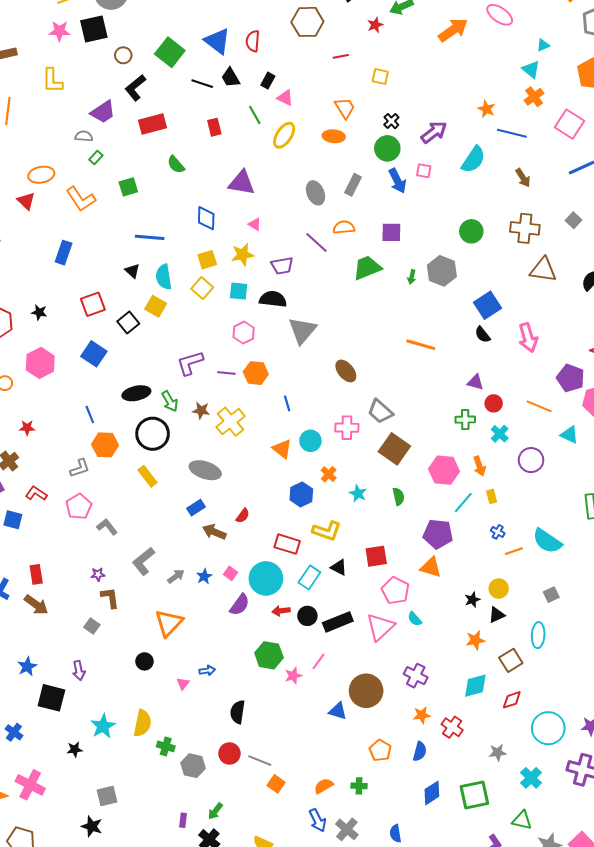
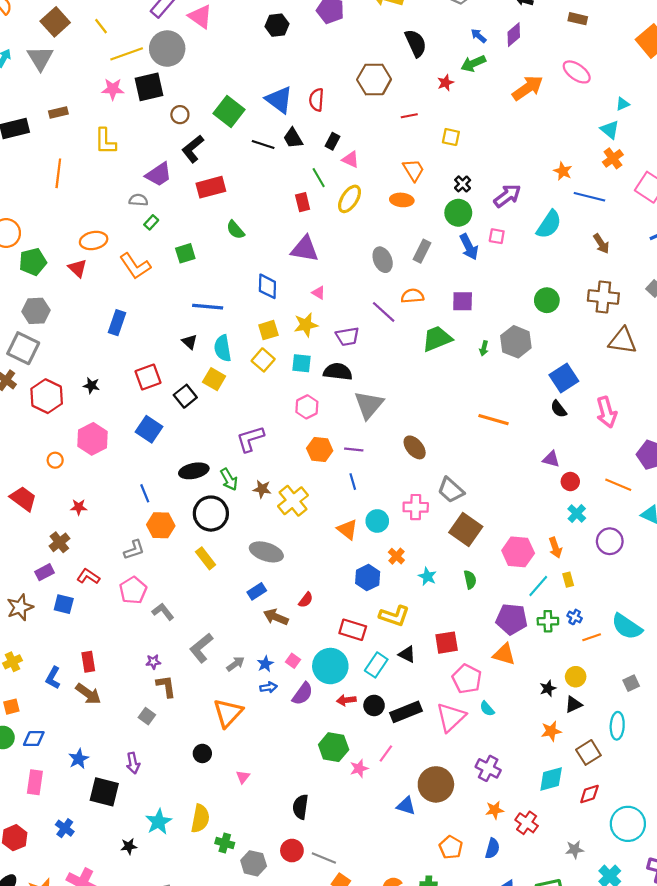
red rectangle: (214, 127) -> (303, 202), moved
purple line: (226, 373) -> (354, 450), moved
green cross: (465, 420) -> (548, 621), moved
blue arrow: (207, 671) -> (268, 687), moved

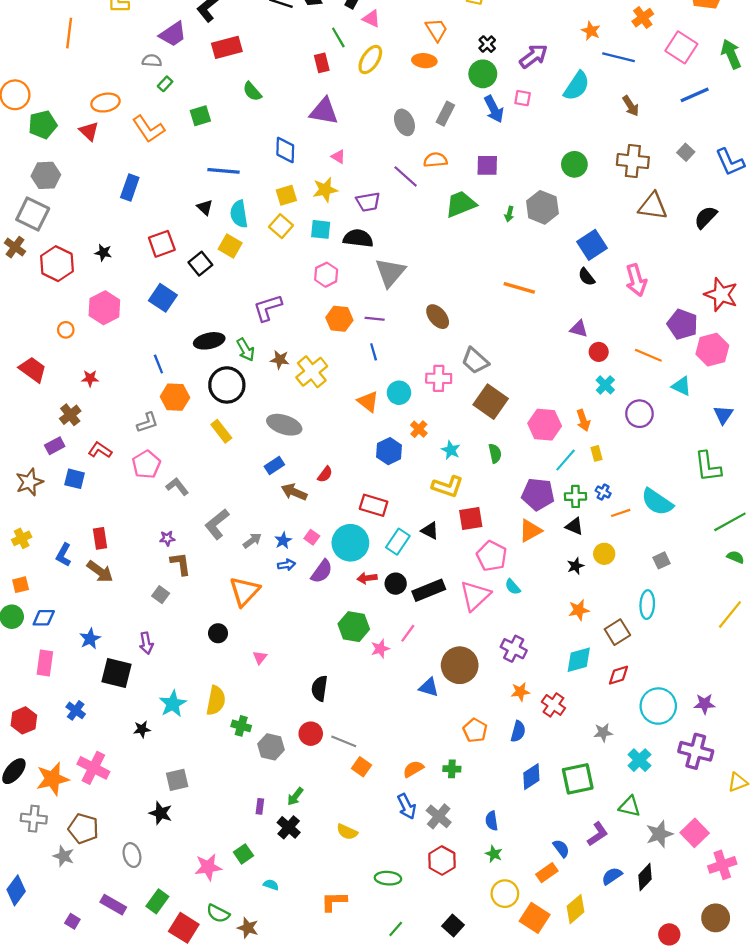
yellow L-shape: (394, 616) -> (448, 486), moved
orange triangle: (504, 654) -> (530, 531), turned -45
black triangle: (573, 704) -> (574, 526), moved, turned 48

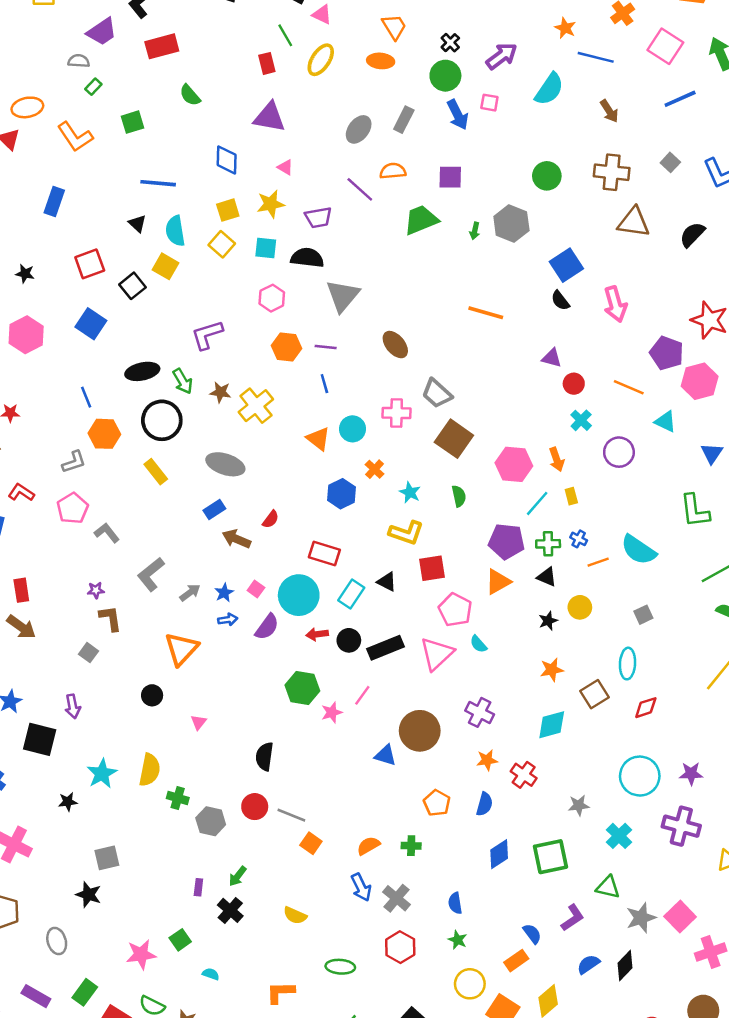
gray ellipse: (404, 122) -> (359, 129), turned 60
red diamond: (619, 675) -> (646, 708), moved

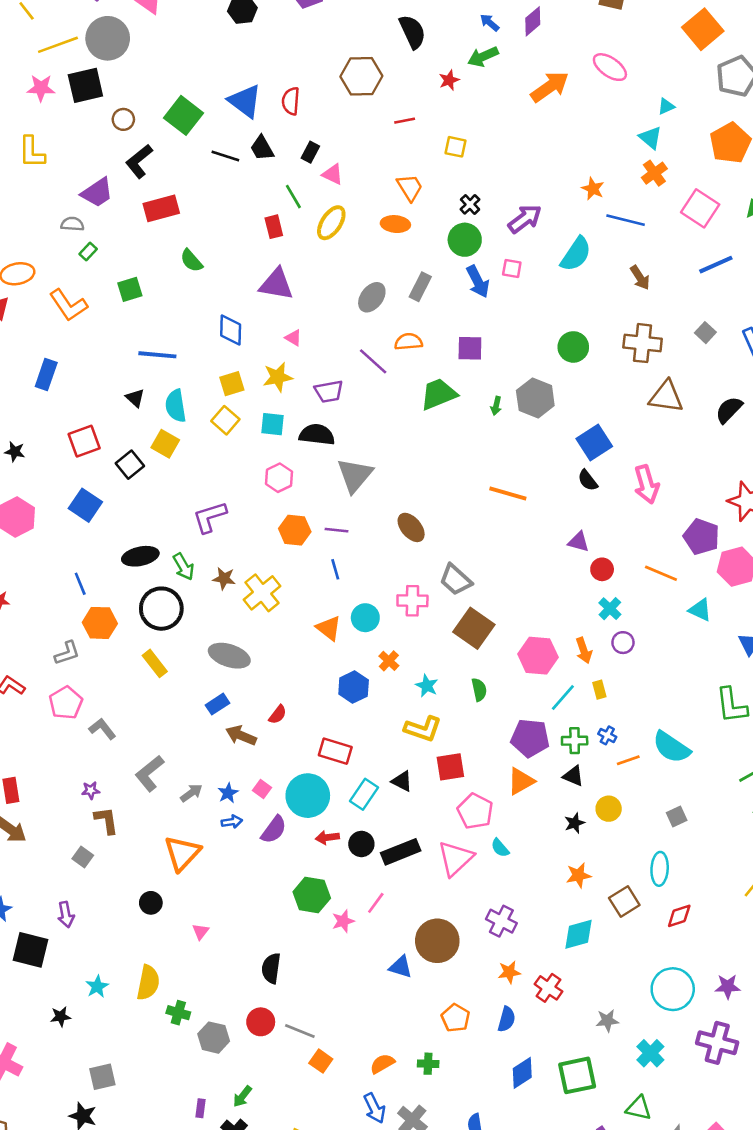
purple circle: (619, 452) -> (623, 643), moved, size x0.7
cyan star: (102, 774) -> (97, 987), size x0.7

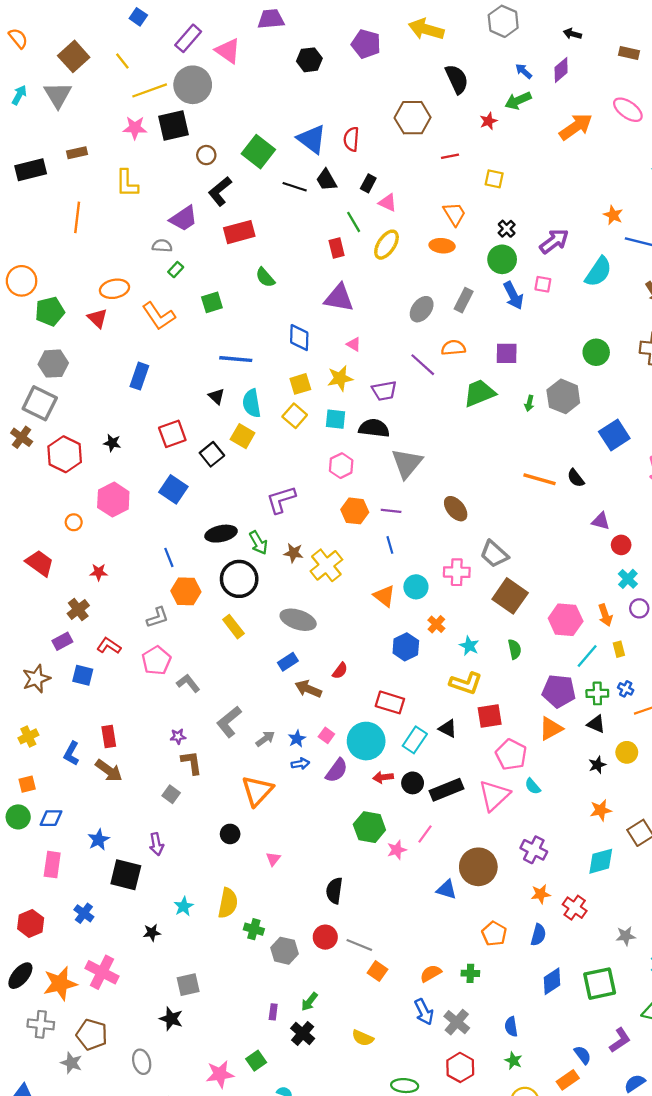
black semicircle: (588, 480) -> (576, 478), moved

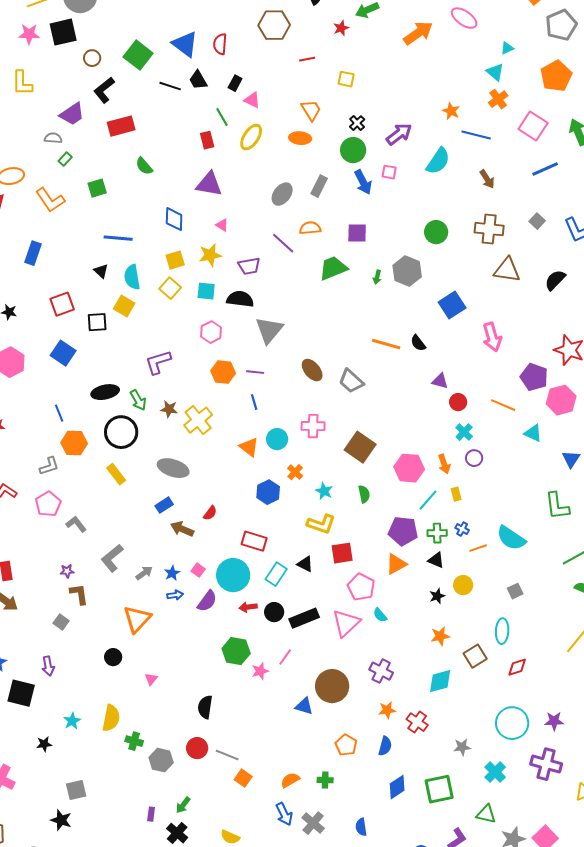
black square: (212, 454) -> (97, 322), turned 35
gray trapezoid: (494, 554) -> (351, 381), moved

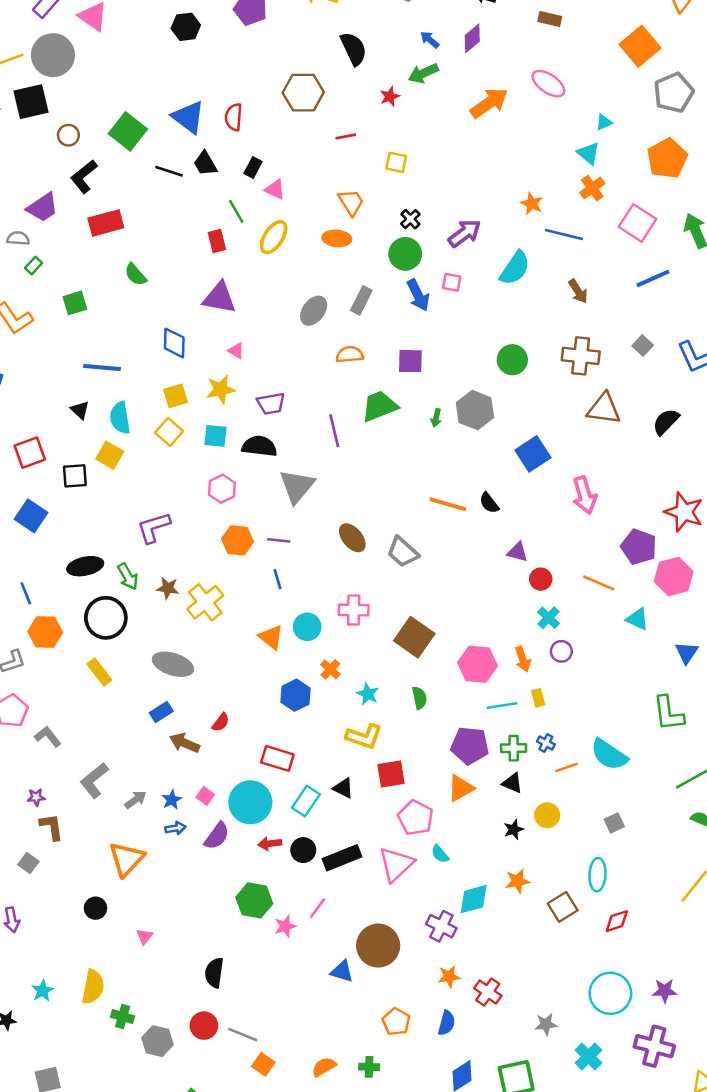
purple line: (283, 243) -> (334, 431), moved, turned 35
cyan line: (428, 500) -> (502, 706), turned 40
cyan diamond: (440, 681) -> (474, 899), moved

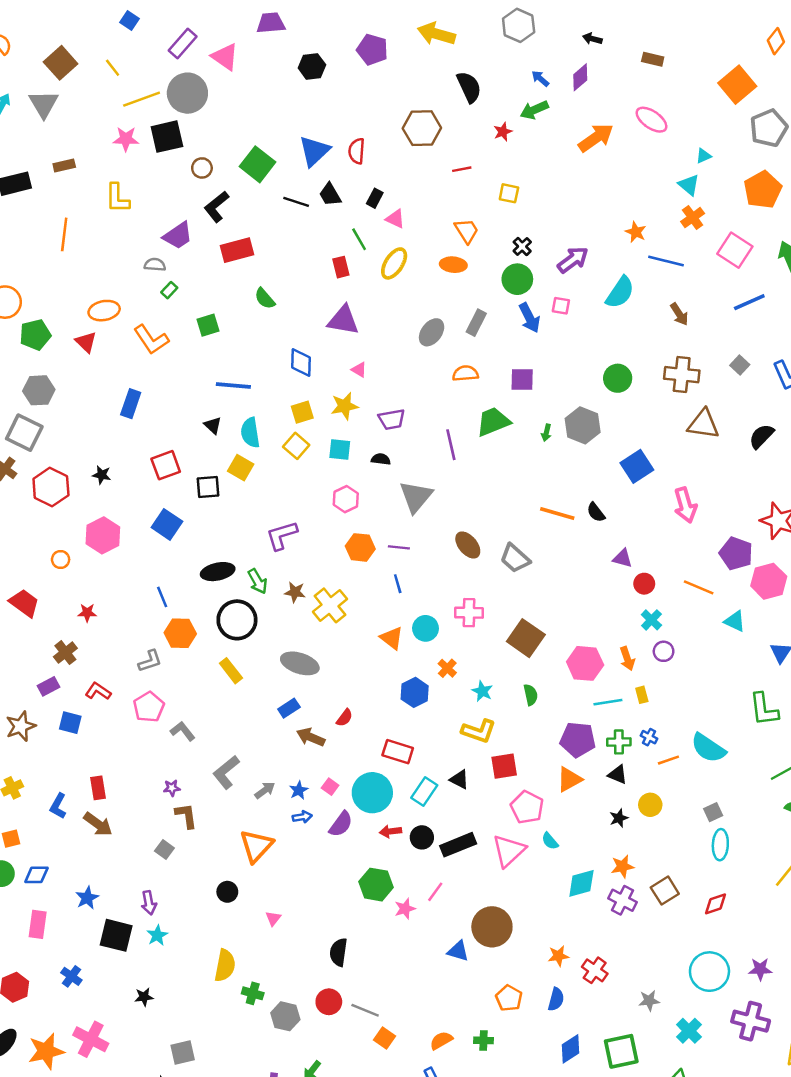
blue triangle: (188, 117) -> (314, 151), turned 40
black semicircle: (259, 446) -> (381, 459), size x0.6
cyan ellipse: (597, 875) -> (720, 845), moved
purple cross: (441, 926) -> (622, 900), moved
cyan star: (43, 991) -> (157, 935), moved

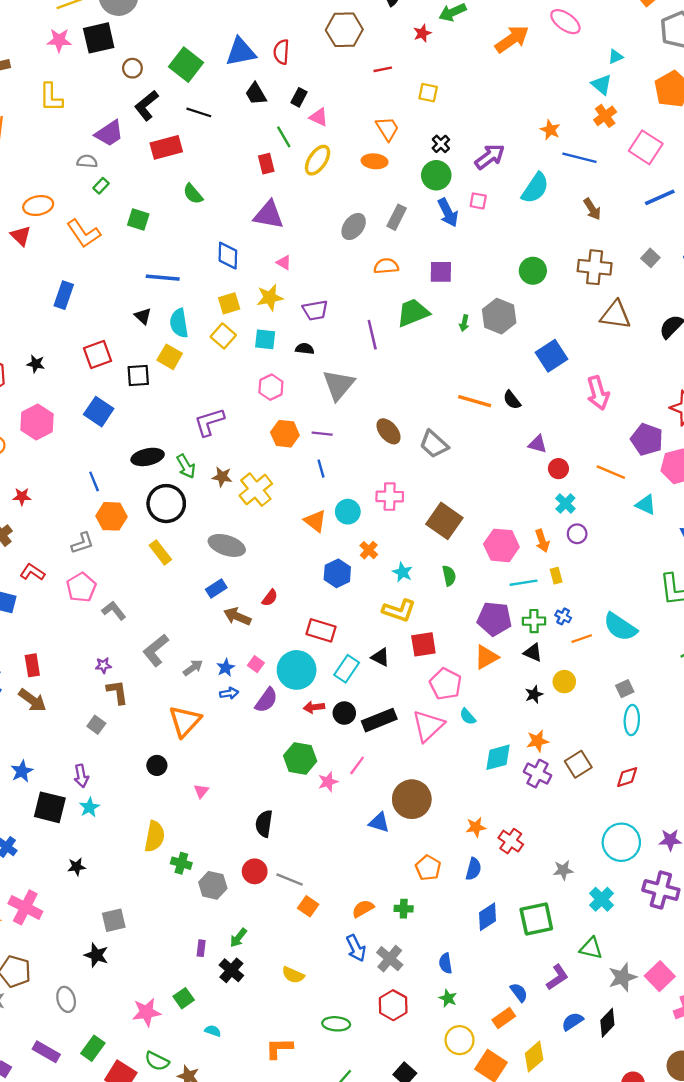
blue triangle: (314, 151) -> (241, 52), turned 32
black line: (296, 202) -> (199, 112), moved
green square: (208, 325) -> (138, 220), turned 35

